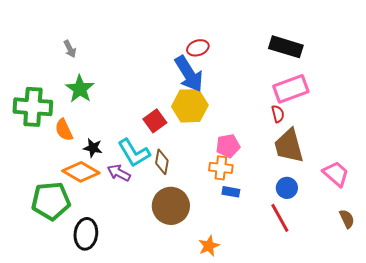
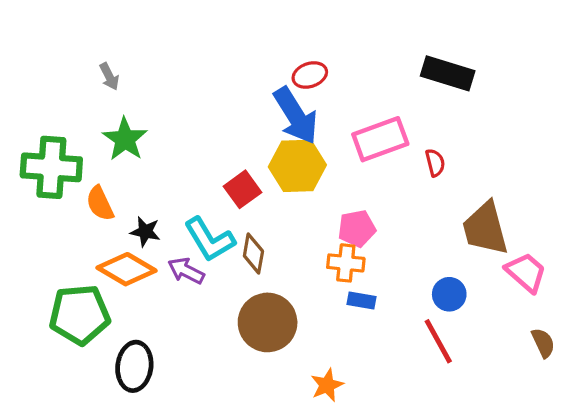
pink rectangle: (291, 89) -> (380, 139), moved
red semicircle: (278, 114) -> (435, 163), moved
brown trapezoid: (289, 146) -> (485, 228), moved

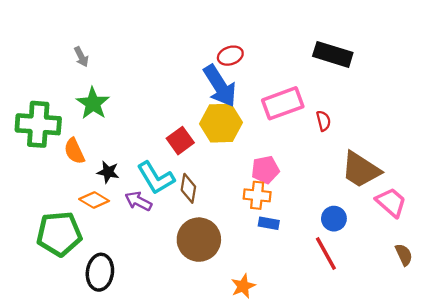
brown trapezoid: (485, 228) -> (361, 170), turned -42
orange diamond: (127, 269) -> (94, 200), size x0.7

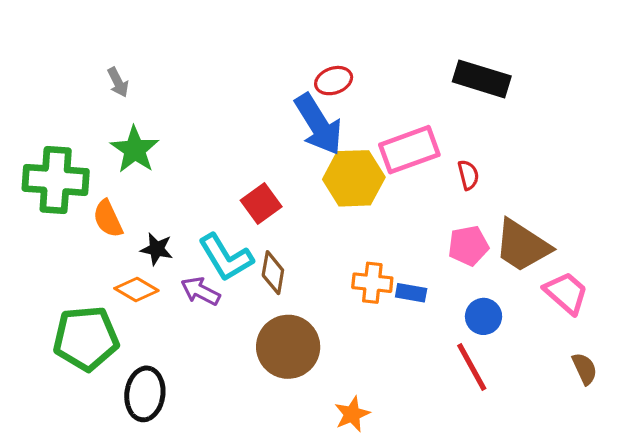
yellow hexagon: (221, 123) -> (354, 178), moved
pink pentagon: (265, 170) -> (468, 246), moved
blue rectangle: (269, 223) -> (411, 293), moved

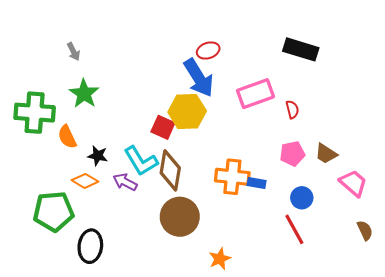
yellow hexagon: (354, 178) -> (187, 112), moved
red square: (261, 204) -> (163, 127), turned -30
brown trapezoid: (522, 246) -> (326, 154), size x0.6
brown diamond: (273, 273) -> (170, 170), size x1.5
orange cross: (372, 283) -> (232, 177), size x1.4

